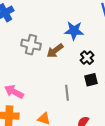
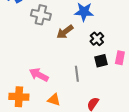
gray cross: (31, 45) -> (41, 15), moved
pink arrow: (14, 92) -> (39, 75), moved

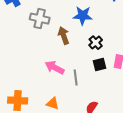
brown arrow: (65, 32) -> (64, 36), turned 108
pink arrow: (39, 75) -> (55, 68), moved

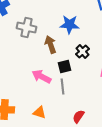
black square: (100, 65) -> (64, 67), moved

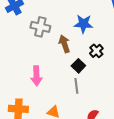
black square: (64, 67) -> (78, 66), turned -32
pink arrow: (41, 77) -> (36, 76), moved, turned -120

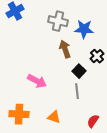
gray cross: (40, 27) -> (58, 21), moved
pink arrow: (36, 76) -> (37, 81), turned -60

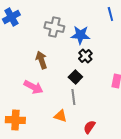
brown arrow: (65, 49) -> (41, 60), moved
black cross: (97, 56) -> (85, 56), moved
orange triangle: (54, 117) -> (60, 116), moved

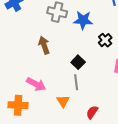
black cross: (85, 56) -> (105, 40), moved
pink arrow: (33, 87) -> (36, 84), moved
orange triangle: (60, 116) -> (63, 101), turned 40

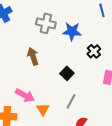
gray line: (76, 82) -> (71, 101), moved, turned 35
orange triangle: (63, 101) -> (43, 109), moved

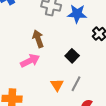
pink arrow: (25, 95) -> (30, 61), moved, turned -54
orange triangle: (43, 109) -> (57, 85), moved

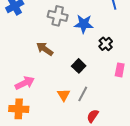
brown arrow: (38, 39) -> (45, 49), turned -36
pink arrow: (30, 61) -> (25, 83), moved

